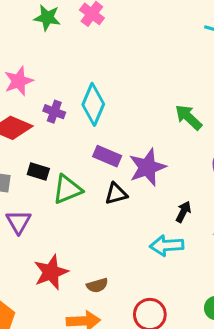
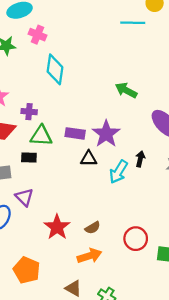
cyan diamond: (93, 104) -> (55, 69), moved
green triangle: (67, 189) -> (41, 136), moved, turned 40
black triangle: (116, 194) -> (89, 159), turned 30
cyan arrow: (167, 246) -> (118, 172), moved, turned -40

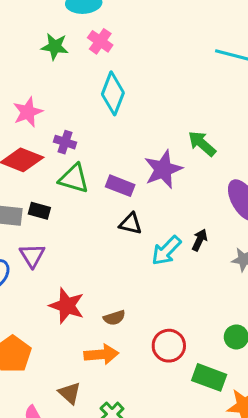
purple star: (106, 134) -> (163, 169), moved
black rectangle: (29, 157) -> (39, 211), moved
red star: (57, 227) -> (67, 306), turned -30

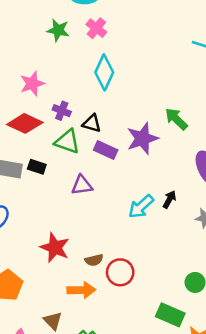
black triangle: (130, 224) -> (92, 123), moved
purple triangle: (32, 255) -> (82, 185), moved, turned 50
red circle: (169, 346) -> (120, 272), moved

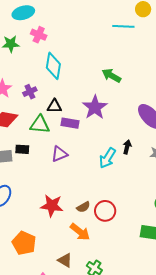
purple cross: (62, 111) -> (30, 92), moved, turned -32
green arrow: (176, 119) -> (111, 76), moved
orange arrow: (81, 290) -> (80, 232), turned 55

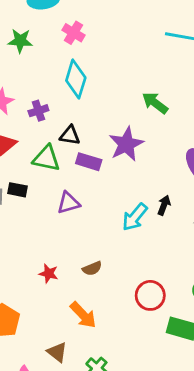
pink cross: (39, 35) -> (74, 33), moved
red star: (52, 206) -> (49, 274), size x0.6
brown semicircle: (83, 207) -> (92, 268), moved
red circle: (105, 211) -> (150, 295), moved

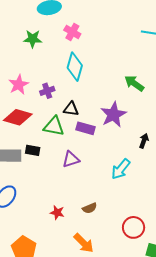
black arrow: (164, 205) -> (144, 141), moved

